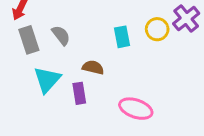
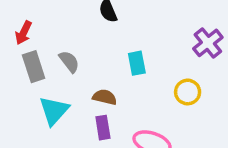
yellow circle: (157, 29) -> (188, 92), moved
purple rectangle: (79, 93) -> (103, 128), moved

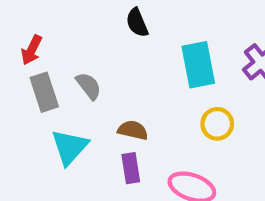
cyan rectangle: (137, 63) -> (198, 65), moved, size x1.5
yellow circle: (188, 92) -> (217, 124), moved

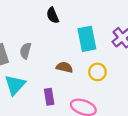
gray semicircle: (89, 86) -> (26, 51), turned -126
brown semicircle: (133, 130) -> (64, 67), moved

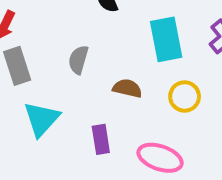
gray semicircle: (26, 51) -> (78, 60), moved

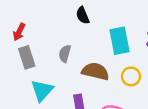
brown semicircle: (127, 88) -> (95, 71), size x1.5

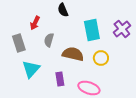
red arrow: (19, 32) -> (35, 23), moved

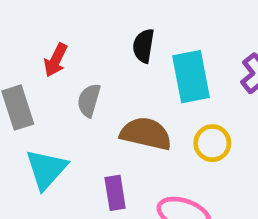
black semicircle: (63, 10) -> (144, 46), moved, turned 32

